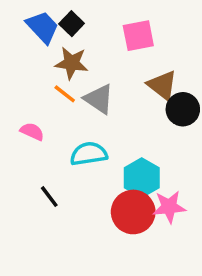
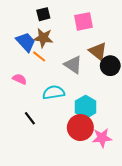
black square: (72, 24) -> (43, 14), turned 32
blue trapezoid: (42, 27) -> (26, 42), moved
gray triangle: (99, 99) -> (73, 65), moved
pink star: (169, 207) -> (102, 138), moved

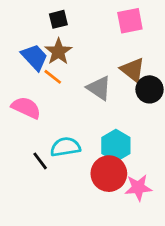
pink square: (83, 21) -> (130, 21), moved
brown star: (43, 38) -> (58, 52), turned 30
pink semicircle: (20, 79) -> (26, 108), size x1.5
cyan semicircle: (54, 92) -> (65, 147), moved

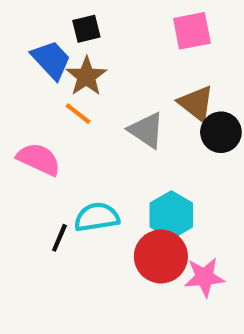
blue trapezoid: (35, 57) -> (51, 60), moved
black line: (40, 161) -> (59, 238), turned 60

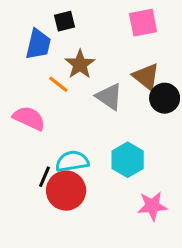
blue trapezoid: (51, 60) -> (38, 44), turned 56
brown star: (86, 76) -> (80, 64), moved
red circle: (161, 256) -> (66, 191), moved

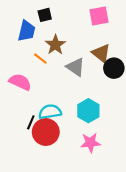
pink star: (152, 206) -> (90, 143), moved

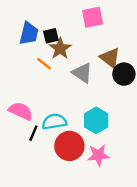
black square: (45, 15) -> (51, 36), moved
pink square: (99, 16) -> (93, 17), moved
pink semicircle: (20, 82) -> (21, 111), moved
red circle: (46, 132) -> (69, 146), moved

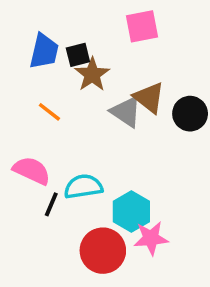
brown triangle: (110, 58) -> (149, 98), moved
orange line: (44, 64) -> (49, 112), moved
cyan hexagon: (96, 120) -> (131, 211), moved
red circle: (69, 146) -> (103, 251), moved

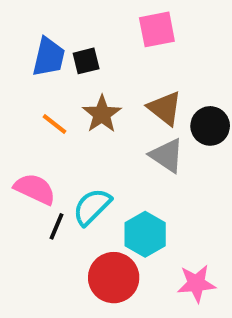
brown star: (92, 74) -> (102, 114), moved
gray triangle: (126, 112) -> (167, 155), moved
cyan semicircle: (83, 187) -> (92, 207), turned -36
pink star: (151, 238) -> (196, 283), moved

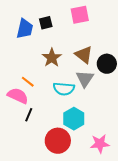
black square: (86, 61) -> (46, 23), moved
orange line: (55, 124) -> (28, 82), moved
gray triangle: (167, 155) -> (85, 79), turned 30
cyan semicircle: (92, 207) -> (64, 89), moved, turned -130

